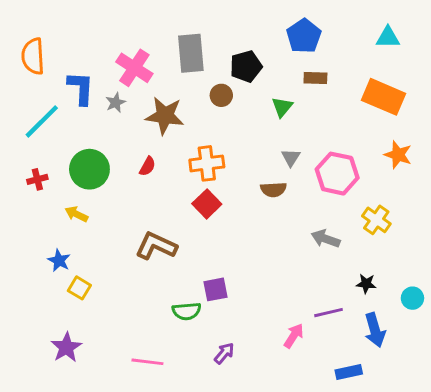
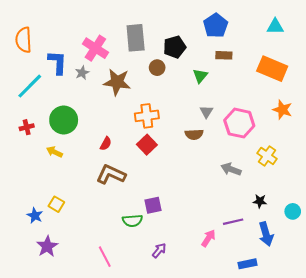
red semicircle: (147, 166) -> (106, 144), moved
blue star: (59, 260) -> (35, 216), moved
pink line: (147, 362) -> (105, 257), turned 55

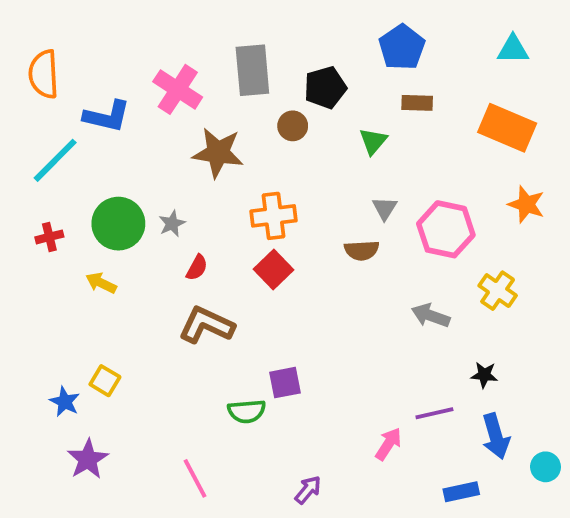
blue L-shape: (57, 62) -> (107, 116), turned 100
gray star: (82, 73) -> (172, 224), moved
cyan circle: (293, 211) -> (546, 467), moved
purple arrow: (159, 250) -> (308, 490), moved

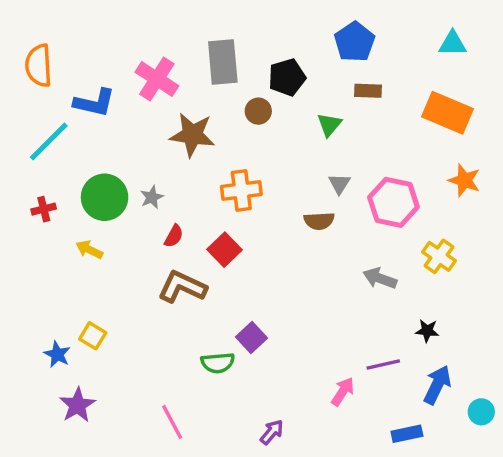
red square: (274, 270) -> (224, 250), moved
purple square: (285, 383) -> (252, 337), turned -32
blue arrow: (496, 436) -> (437, 385), turned -138

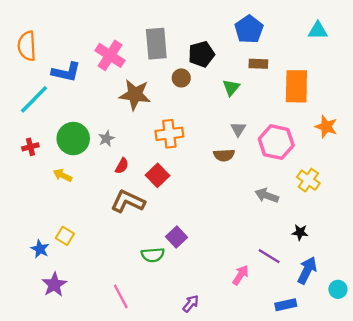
orange rectangle: (447, 113) -> (296, 86), moved, turned 68
purple line: (383, 364) -> (269, 256), turned 45

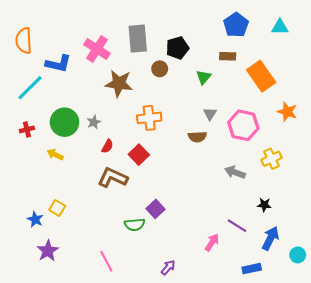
blue pentagon: (249, 29) -> (236, 25), moved
orange rectangle: (296, 86) -> (261, 76), turned -36
yellow cross: (308, 180) -> (272, 159), turned 30

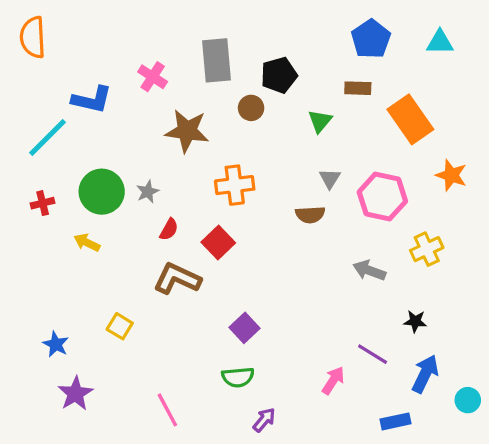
orange semicircle: (24, 41) -> (33, 37), moved
pink cross: (97, 49) -> (153, 77), size x0.7
yellow square: (57, 208) -> (120, 326), moved
green semicircle: (135, 225) -> (238, 377), moved

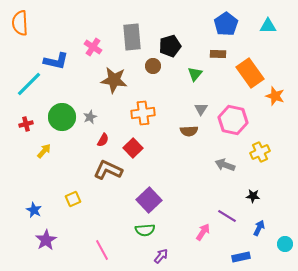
orange star: (451, 175) -> (275, 96), moved
yellow arrow: (87, 243) -> (44, 151), moved, turned 105
yellow square: (120, 326) -> (73, 199), turned 35
purple square: (244, 328) -> (149, 200), size x1.4
blue arrow: (425, 374) -> (259, 228), size x0.7

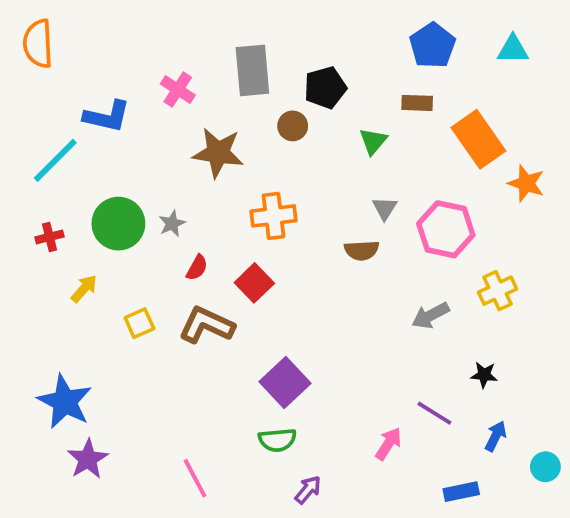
gray arrow: (225, 165) -> (431, 315), turned -48
yellow square: (73, 199) -> (139, 323), moved
blue star: (34, 210) -> (65, 402), size x1.8

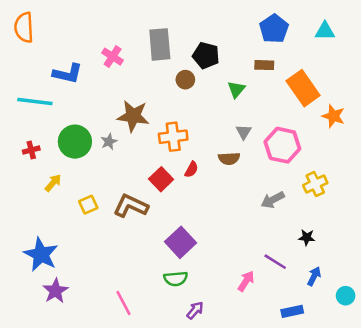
black pentagon: (325, 88) -> (206, 55), turned 30
brown star: (218, 153) -> (133, 116), moved
cyan line: (55, 160) -> (35, 101), turned 52
red semicircle: (197, 268) -> (191, 169), moved

